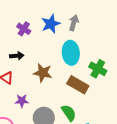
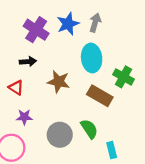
purple cross: (24, 29) -> (36, 30), size x1.5
purple star: (22, 101) -> (24, 117), moved

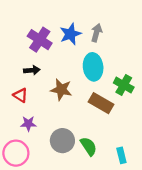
green semicircle: (89, 129) -> (89, 146), moved
cyan rectangle: (112, 150) -> (121, 155), moved

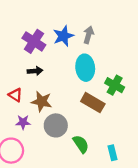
black arrow: (32, 70) -> (35, 71), moved
brown star: (61, 90) -> (42, 101), moved
gray circle: (62, 141) -> (56, 125), moved

